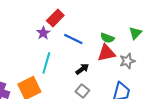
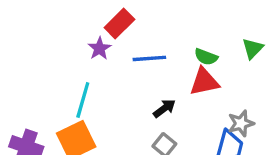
blue line: (73, 39) -> (149, 58), turned -30
gray star: (127, 61) -> (241, 123), moved
cyan line: (46, 63) -> (83, 100), moved

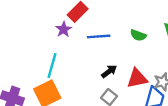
red triangle: (204, 82) -> (137, 78), moved

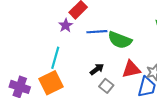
green semicircle: (138, 35) -> (120, 40), moved, size x1.6
black arrow: (109, 71) -> (97, 69), moved

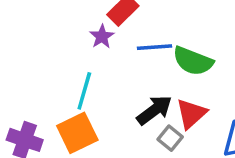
black arrow: (97, 69) -> (154, 110), size x1.5
red triangle: (131, 69) -> (191, 114), moved, turned -30

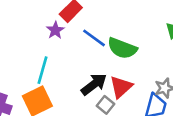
blue line: (154, 47) -> (94, 38), turned 40

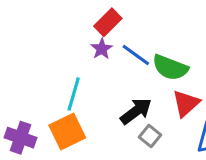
purple star: (55, 30) -> (102, 49), moved
red triangle: (121, 87) -> (186, 103), moved

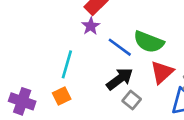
blue line: (136, 55) -> (120, 47), moved
orange square: (67, 131) -> (62, 96), size x0.6

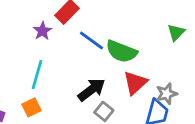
purple star: (91, 26) -> (42, 31), moved
blue line: (120, 47) -> (92, 41), moved

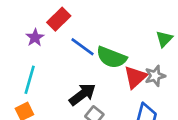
red triangle: (135, 83) -> (135, 77), moved
gray star: (166, 94) -> (155, 76), moved

